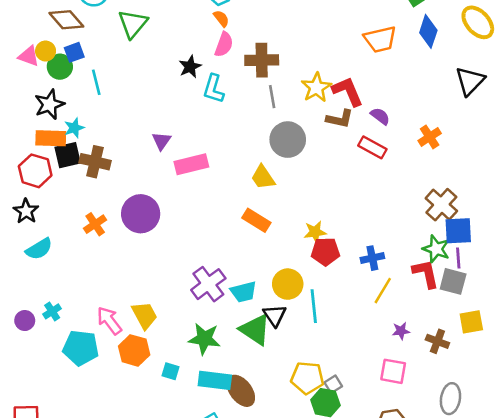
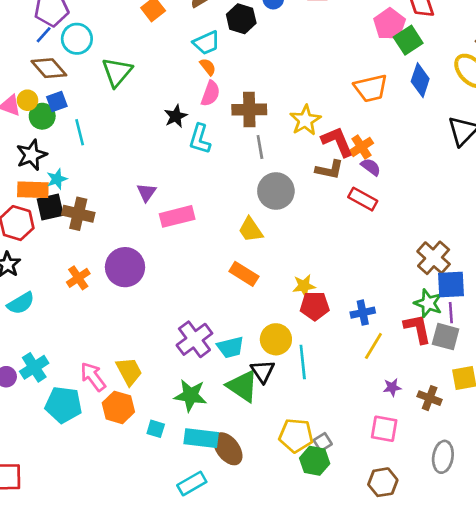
yellow star: (316, 87) -> (305, 120), moved
orange cross: (430, 137) -> (361, 147), moved
cyan cross: (52, 311) -> (34, 367), size x1.5

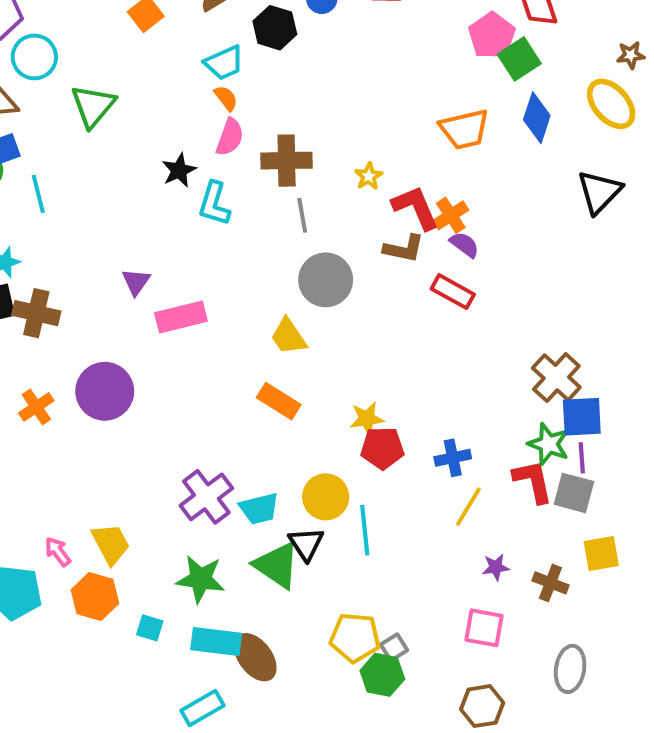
yellow star: (305, 120) -> (369, 176), size x0.6
pink arrow: (93, 377) -> (58, 552), size x0.7

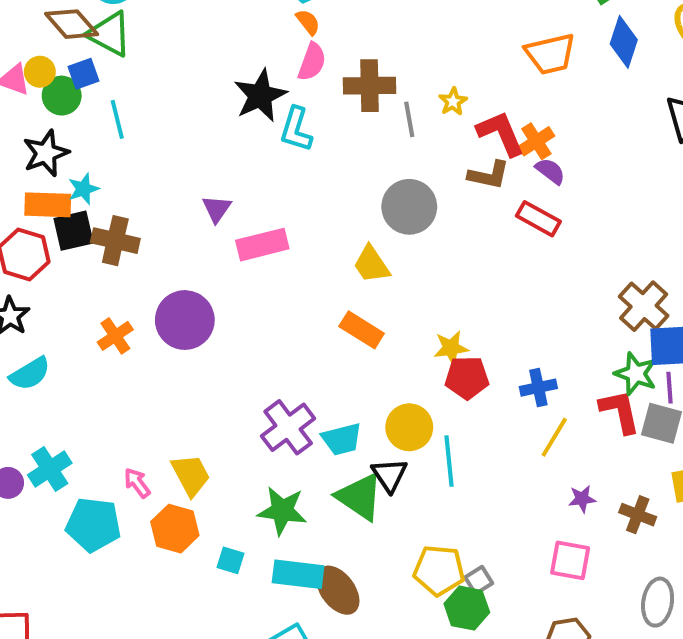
green triangle: (93, 106) -> (109, 34), moved, turned -42
black star: (179, 170) -> (260, 96), size x1.5
gray line: (302, 215) -> (409, 119), moved

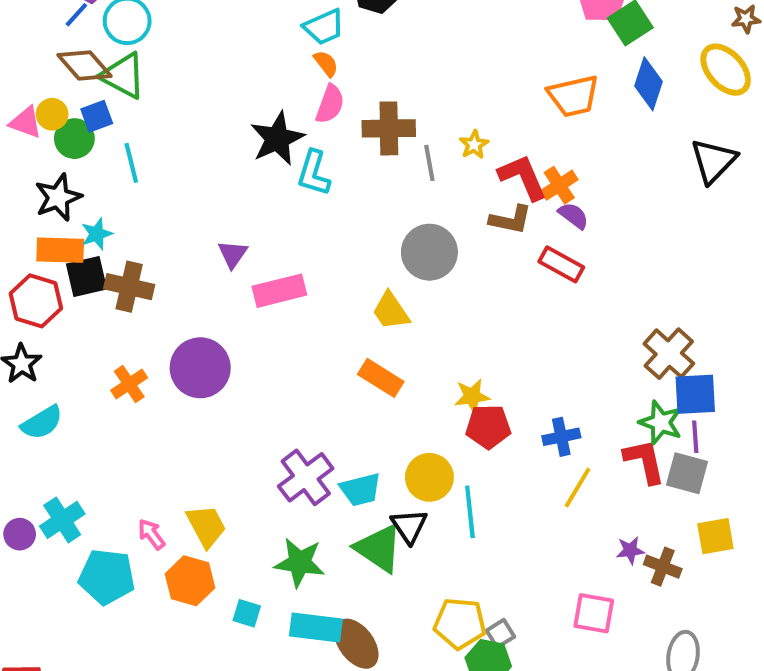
purple star: (582, 499) -> (630, 550), moved

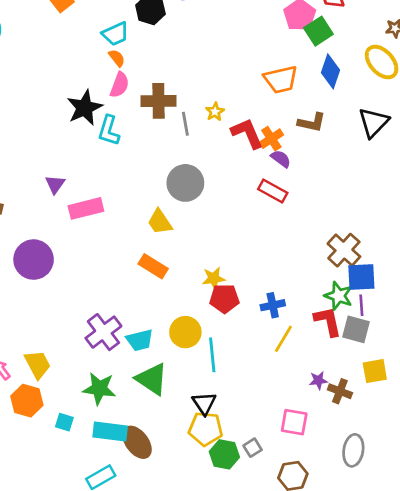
brown L-shape: (511, 220) -> (312, 122), moved
black triangle: (409, 526) -> (204, 403), moved
gray square: (500, 634) -> (253, 448), moved

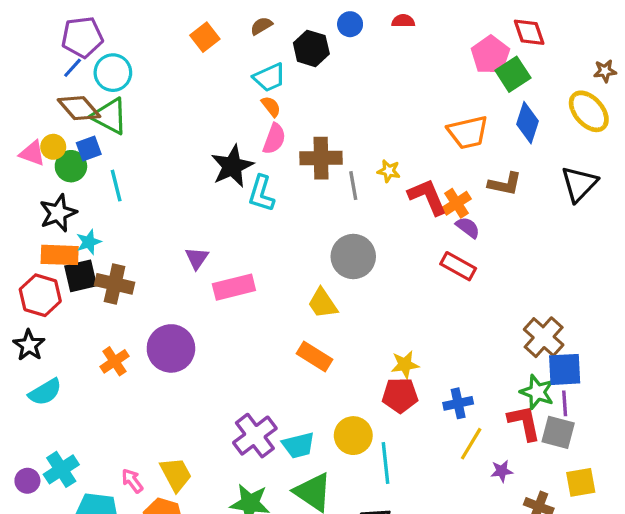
yellow star: (215, 112) -> (389, 171), turned -30
yellow star: (214, 278) -> (405, 365), moved
purple star: (318, 380) -> (502, 471), moved

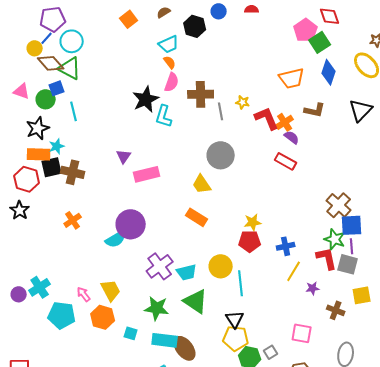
yellow circle: (53, 147) -> (35, 48), moved
purple circle: (171, 348) -> (131, 224), moved
cyan semicircle: (45, 392) -> (116, 239), moved

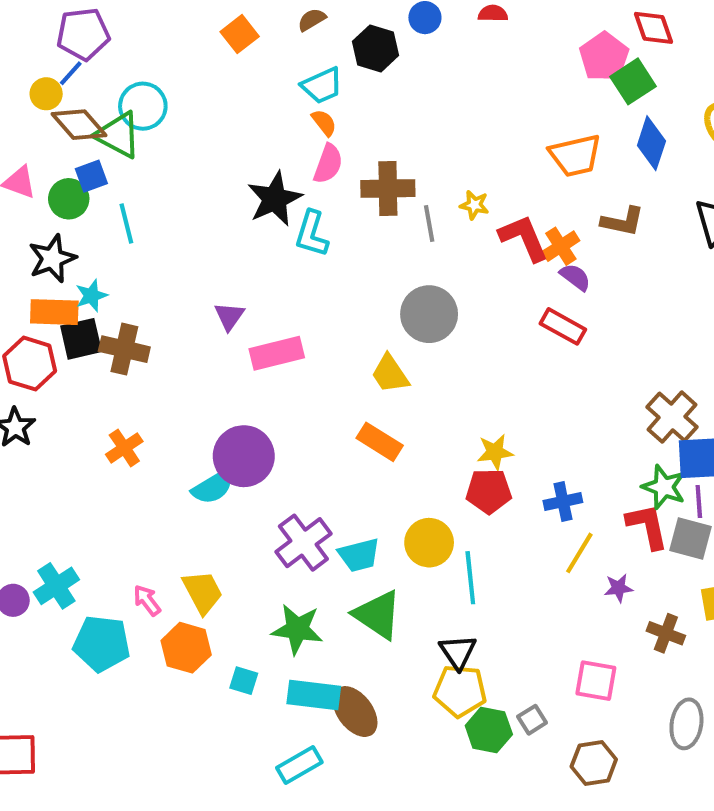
cyan circle: (72, 41) -> (143, 106), moved

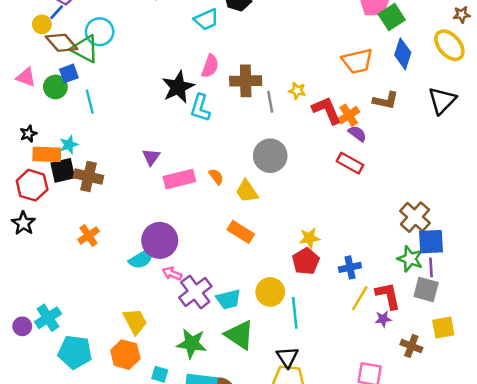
orange semicircle: (324, 123) -> (216, 177), moved
black star: (52, 259) -> (28, 134), moved, size x0.6
red pentagon: (489, 491) -> (306, 261), turned -30
red L-shape: (647, 526) -> (388, 296), moved
pink arrow: (147, 600) -> (172, 274), moved, turned -30

